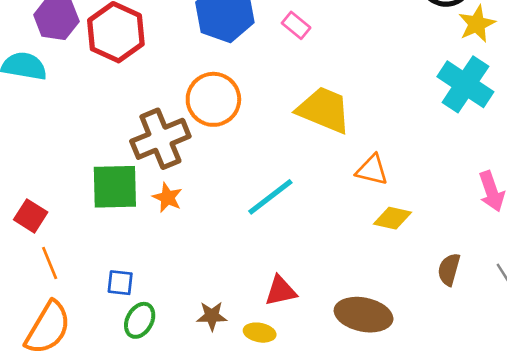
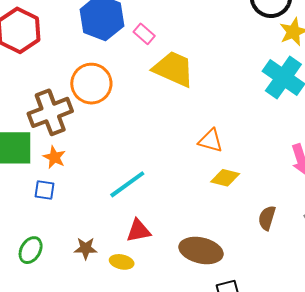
pink rectangle: (296, 25) -> (144, 34), moved
yellow trapezoid: (324, 110) -> (174, 69), moved
cyan line: (270, 197) -> (127, 184), moved
blue square: (120, 283) -> (45, 190), moved

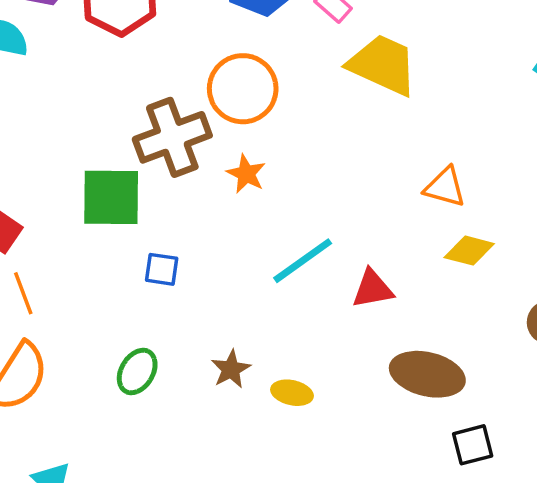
orange star: (54, 157) -> (246, 174), moved
red triangle: (139, 231) -> (373, 289), moved
brown star: (86, 248) -> (231, 369), turned -30

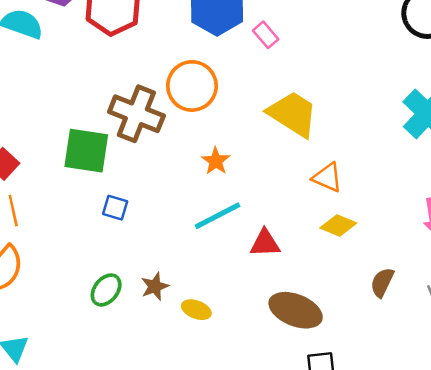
yellow trapezoid: (383, 65) -> (293, 114), moved
brown cross: (172, 137) -> (136, 114), turned 34
orange star: (246, 174) -> (216, 161), moved
green ellipse: (137, 371) -> (106, 290), moved

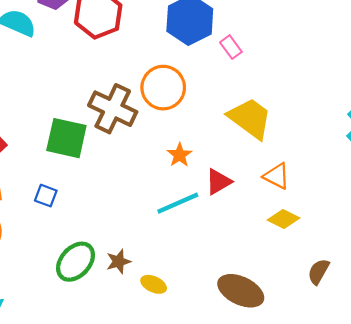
blue square: (115, 208) -> (46, 196), moved
red triangle: (265, 243) -> (218, 182), moved, turned -32
green ellipse: (106, 290) -> (76, 262), size x1.4

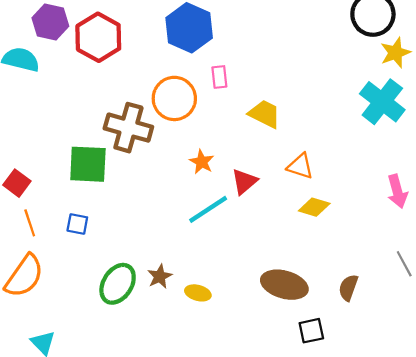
pink rectangle: (231, 47) -> (219, 77), moved, turned 40
yellow trapezoid: (250, 118) -> (265, 114), size x0.7
brown semicircle: (318, 272) -> (348, 288), moved

